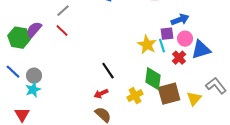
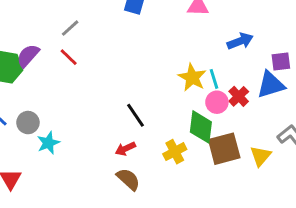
purple square: (167, 34) -> (281, 61), moved
pink circle: (185, 39) -> (217, 102), moved
cyan star: (33, 90) -> (48, 143), moved

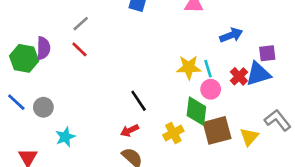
purple semicircle: (28, 56) -> (43, 48), turned 140
yellow star: (192, 77) -> (189, 67), turned -30
red cross: (239, 96) -> (239, 76), moved
cyan star: (48, 143) -> (65, 137), moved

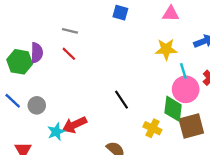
gray line: (81, 24) -> (70, 31), turned 56
yellow star: (189, 67) -> (166, 49), moved
pink circle: (211, 89) -> (186, 89), size x1.5
red arrow: (130, 130) -> (75, 125), moved, size x1.5
yellow cross: (173, 133) -> (152, 128), turned -36

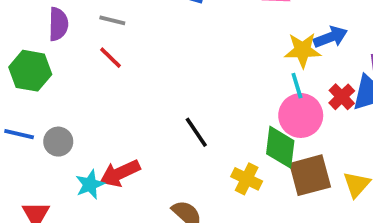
yellow star: (166, 49) -> (303, 50), moved
purple semicircle: (37, 53) -> (58, 24), moved
blue line: (13, 101) -> (19, 134), turned -30

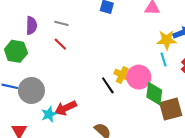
pink circle: (301, 115) -> (139, 77), moved
gray circle: (58, 142) -> (31, 90), size x1.6
yellow cross: (247, 179) -> (122, 75), moved

